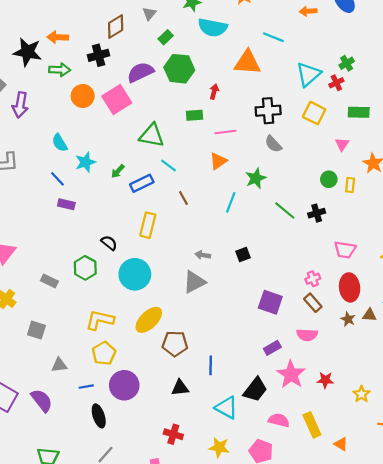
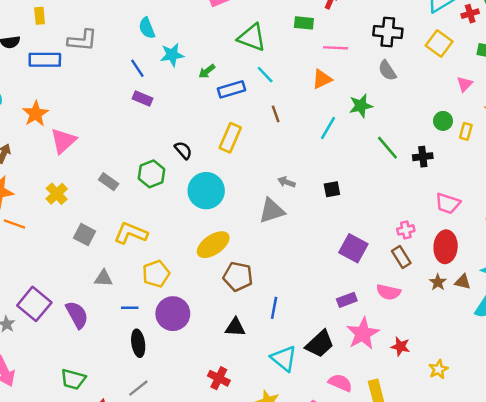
yellow L-shape: (100, 320) -> (131, 233), moved

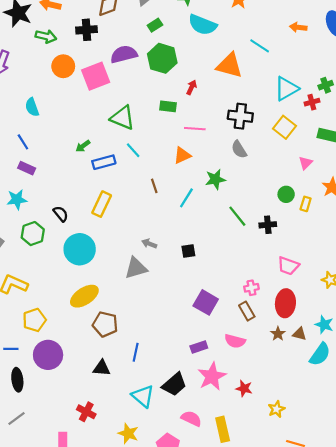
cyan star: (172, 55) -> (17, 199), moved
brown line: (276, 114) -> (154, 186), moved

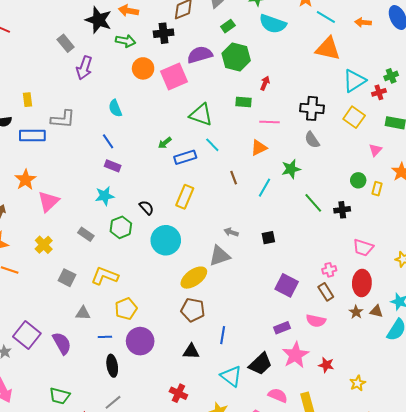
cyan line: (260, 46) -> (326, 17), moved
orange triangle: (229, 65) -> (328, 49), moved
yellow ellipse: (84, 296) -> (194, 278), moved

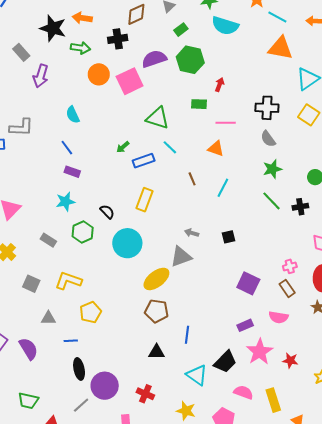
orange triangle: (259, 148) -> (216, 148), turned 48
green star: (291, 169) -> (272, 169), moved
purple circle: (140, 341) -> (105, 386), moved

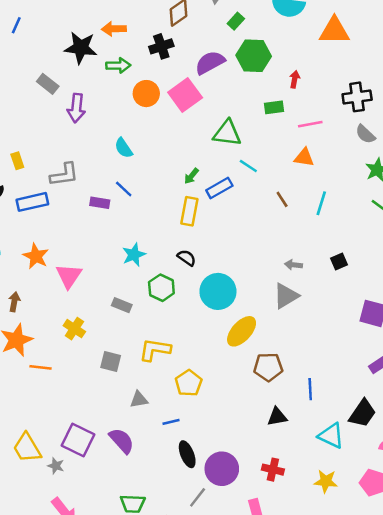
orange triangle: (281, 48) -> (334, 31), moved
purple rectangle: (72, 172) -> (100, 203), moved
yellow rectangle: (144, 200) -> (189, 211), moved
yellow ellipse: (156, 279) -> (242, 331), moved

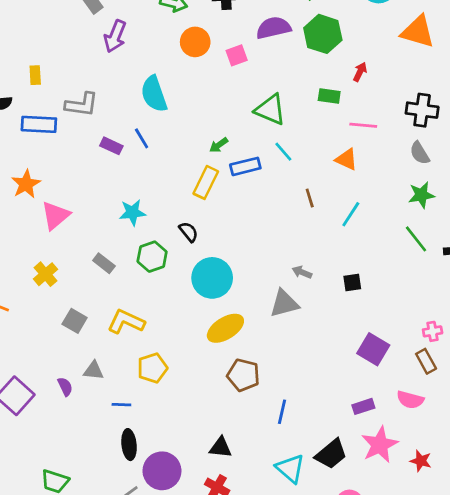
pink square: (185, 95) -> (237, 55), size x0.6
cyan semicircle: (124, 148) -> (154, 94), size x1.5
black triangle: (277, 417) -> (221, 447), moved
purple semicircle: (122, 441) -> (65, 387), moved, size x0.6

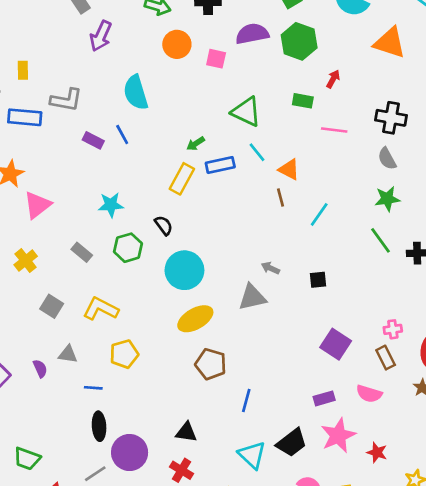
pink square: (237, 55) -> (216, 59), turned 30
orange triangle: (346, 159) -> (289, 169), moved

